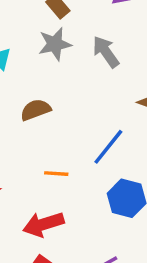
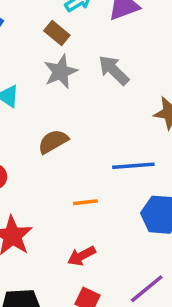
blue line: (108, 147) -> (133, 166), turned 57
red arrow: (43, 224) -> (82, 256), size x0.7

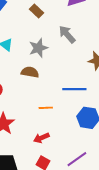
gray star: (61, 72) -> (38, 48), moved
brown semicircle: (53, 142) -> (30, 72), turned 36

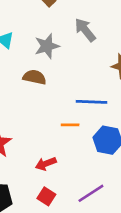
orange line: (46, 108) -> (70, 125), moved

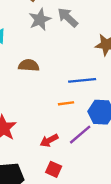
gray star: (47, 46) -> (40, 19), moved
purple line: (91, 193) -> (80, 135), moved

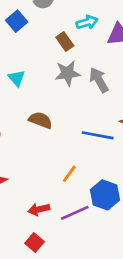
blue line: (82, 80) -> (98, 135), moved
orange line: (66, 103) -> (69, 174), turned -63

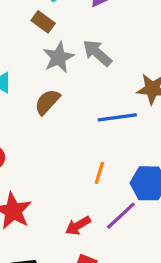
brown semicircle: (40, 120) -> (47, 102), moved, turned -50

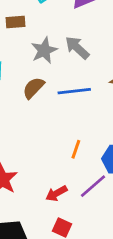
brown rectangle: (43, 22) -> (16, 22), moved, turned -42
blue line: (117, 117) -> (74, 91), moved

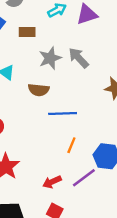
brown semicircle: (34, 88) -> (39, 90), turned -132
blue line: (74, 91) -> (63, 113), moved

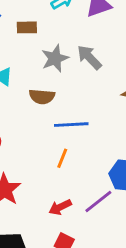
orange line: (71, 145) -> (62, 158), moved

